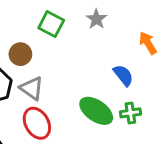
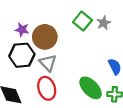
green square: (51, 24) -> (82, 21), moved
brown circle: (20, 54) -> (45, 37), size x1.5

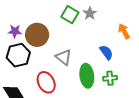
gray triangle: (48, 63) -> (64, 57), moved
green ellipse: (91, 88) -> (87, 76), turned 45

